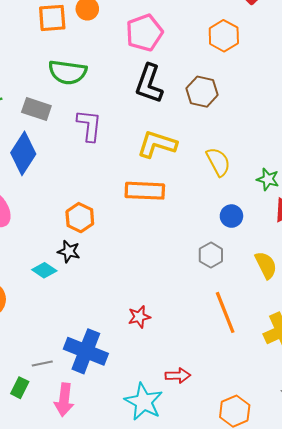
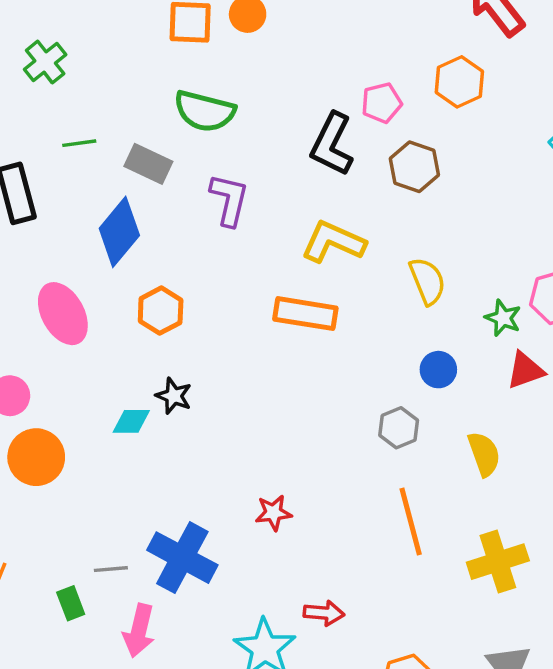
pink pentagon: (144, 33) -> (382, 103), moved, size x0.7
orange hexagon: (80, 218) -> (161, 311), moved
cyan diamond: (44, 270) -> (131, 421), turned -40
green rectangle: (20, 388) -> (71, 603), turned -54

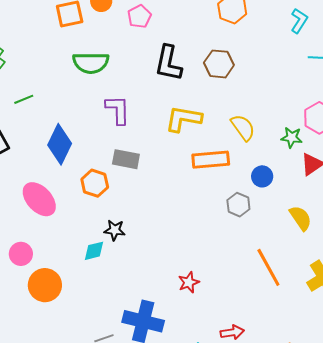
pink pentagon: (382, 103) -> (139, 16), moved
gray rectangle: (148, 164) -> (126, 159), moved
orange rectangle: (305, 314) -> (211, 160), moved
gray hexagon: (399, 428) -> (238, 205), moved

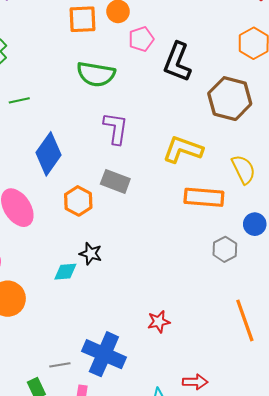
pink pentagon: (139, 16) -> (141, 39), moved
black L-shape: (168, 63) -> (177, 62), moved
brown hexagon: (219, 64) -> (230, 99), size x1.4

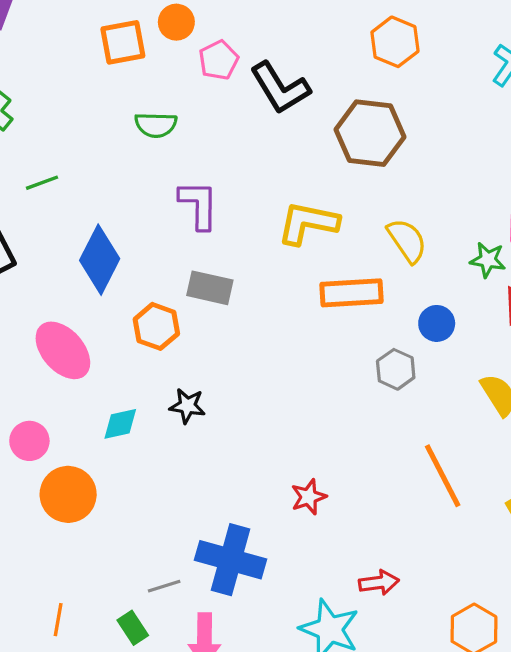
black L-shape: (177, 62) -> (280, 88), turned -45
green semicircle: (96, 74) -> (156, 125), size x0.7
cyan diamond: (65, 272) -> (120, 424), moved

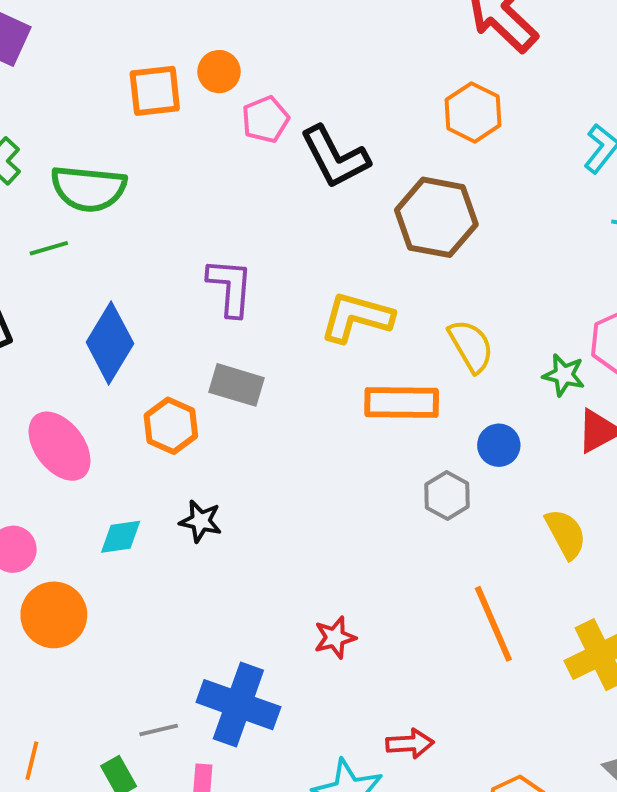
green semicircle: (156, 125) -> (89, 189), moved, size x1.5

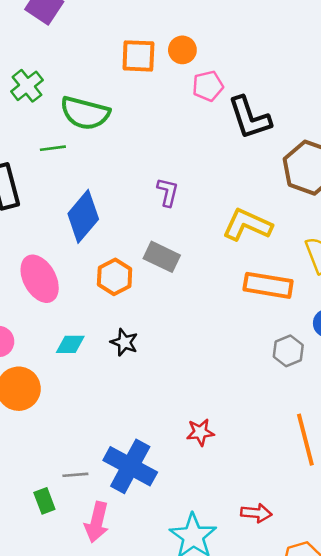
purple L-shape: (230, 287) -> (168, 192), size x0.7
red arrow: (410, 744) -> (256, 513), moved

